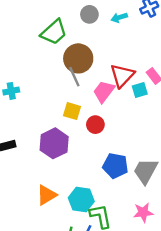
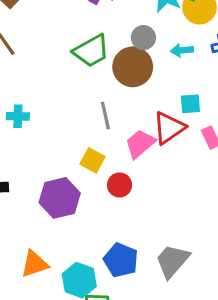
brown circle: (78, 58) -> (133, 67), moved
cyan square: (140, 90) -> (190, 104), moved
blue pentagon: (115, 166) -> (121, 260), moved

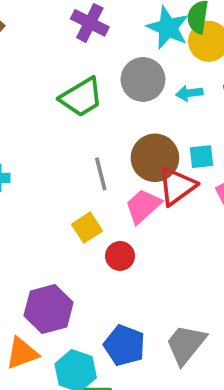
gray circle: (143, 38) -> (143, 79), size x1.5
brown circle: (133, 67) -> (155, 158), moved
yellow square: (93, 160) -> (87, 228), turned 30
purple hexagon: (60, 198) -> (49, 309), moved

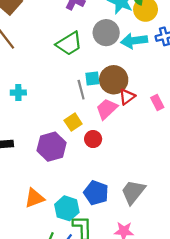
cyan arrow: (189, 93) -> (134, 41), size x1.6
cyan square: (201, 157) -> (92, 78), moved
red triangle: (177, 186) -> (127, 97), size x0.7
purple hexagon: (49, 309) -> (52, 147), moved

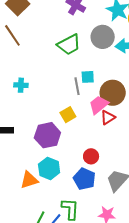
brown circle: (114, 80) -> (113, 93), moved
red triangle: (127, 97) -> (108, 117), moved
red circle: (93, 139) -> (91, 156), moved
cyan hexagon: (67, 208) -> (49, 168), moved

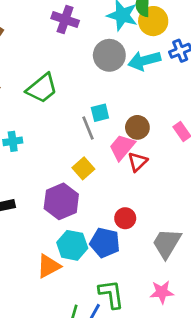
green trapezoid: (69, 44) -> (42, 88), moved
brown circle: (113, 93) -> (137, 127), size x0.7
blue pentagon: (84, 179) -> (105, 243), moved

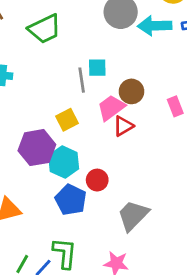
cyan hexagon: (72, 245) -> (64, 162), moved

